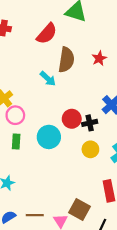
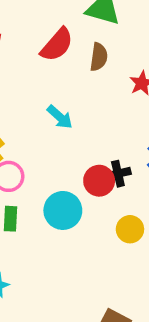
brown semicircle: (66, 60) -> (99, 57), moved, size x0.7
black cross: (90, 123) -> (118, 174), moved

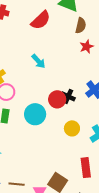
brown semicircle: (99, 57) -> (81, 26), moved
black cross: (118, 174) -> (68, 96), turned 32

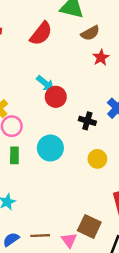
brown semicircle: (81, 26) -> (90, 33), turned 56
red circle: (57, 99) -> (56, 97), moved

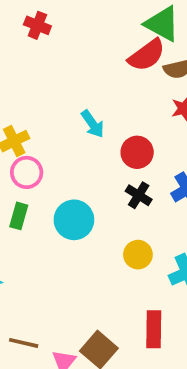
red semicircle: (41, 34) -> (147, 55), moved
red circle: (56, 97) -> (137, 152), moved

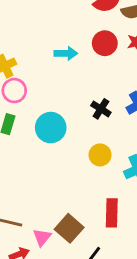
cyan arrow: (93, 124) -> (66, 53), turned -55
red circle: (137, 152) -> (105, 43), moved

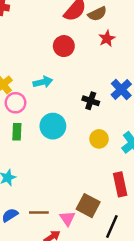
red circle: (105, 43) -> (64, 46), moved
cyan arrow: (66, 53) -> (43, 82), moved

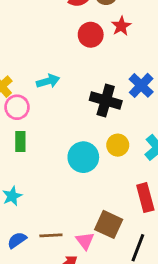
red circle: (64, 46) -> (91, 35), moved
black cross: (91, 101) -> (106, 101), size x1.5
cyan circle: (53, 126) -> (83, 157), moved

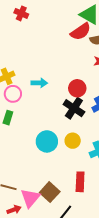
red circle: (91, 35) -> (77, 88), moved
pink triangle: (85, 241) -> (30, 198), size x1.5

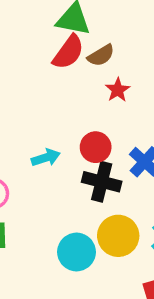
cyan arrow: (39, 83) -> (46, 158), moved
yellow circle: (73, 141) -> (118, 236), size x1.5

